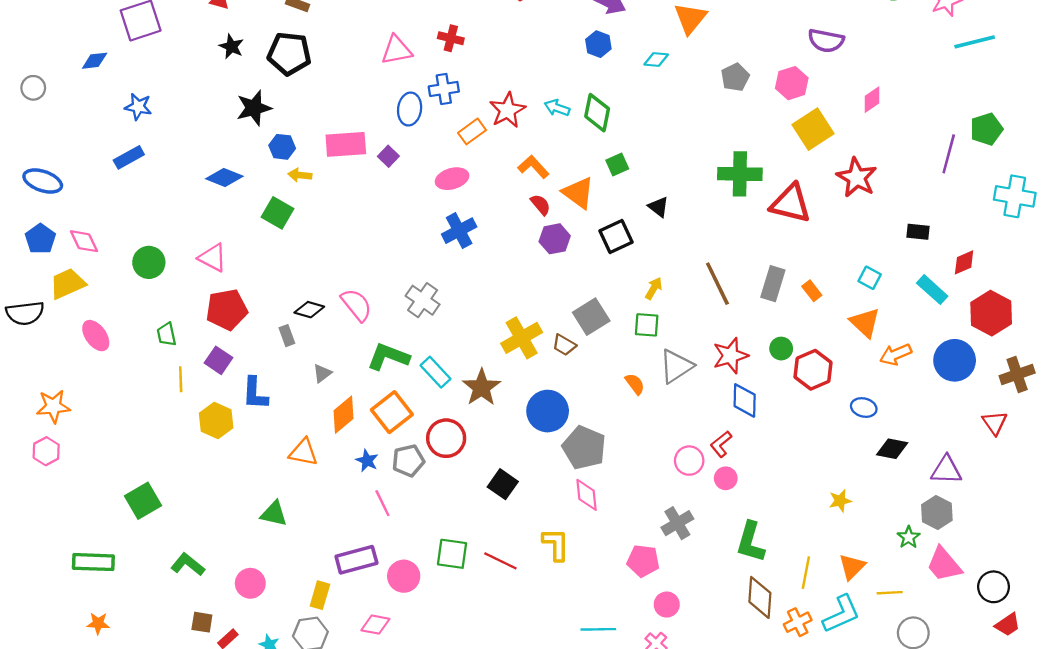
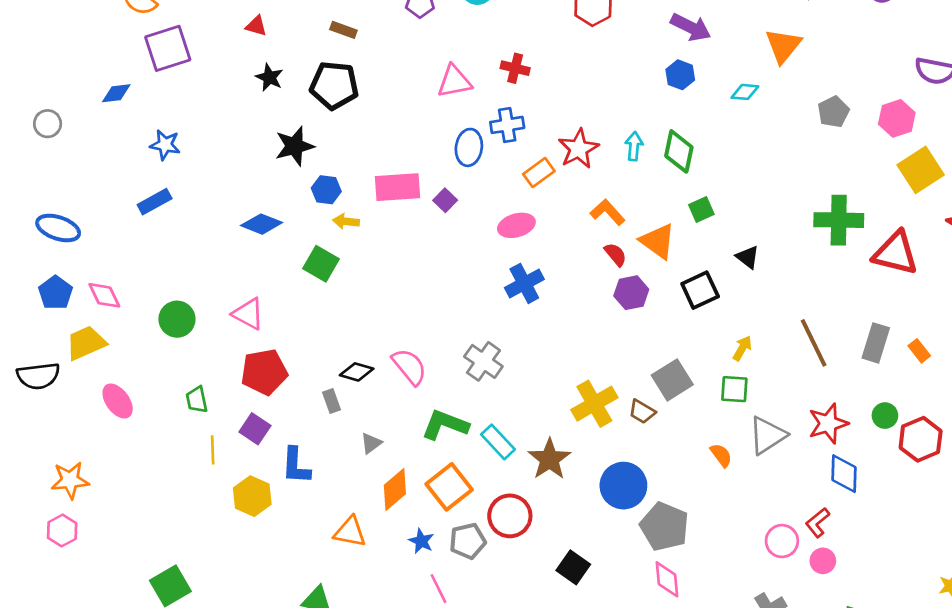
cyan arrow: (557, 108) -> (634, 146), turned 75

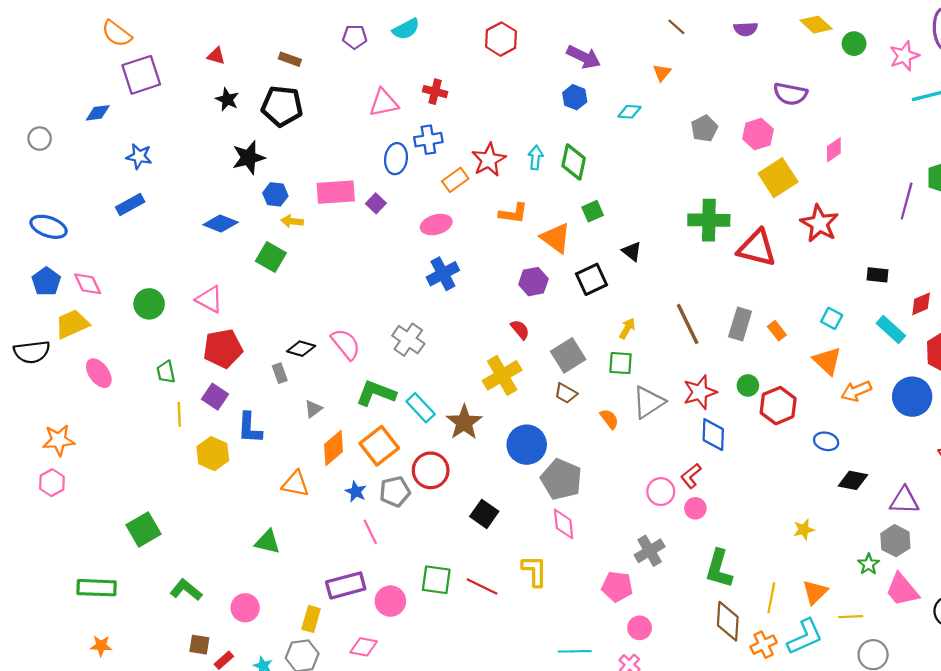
orange triangle: (783, 46) -> (662, 73), size x0.6
orange L-shape: (608, 212) -> (513, 213), turned 140
red semicircle: (615, 254) -> (520, 330), moved
brown trapezoid: (642, 412) -> (566, 393), moved

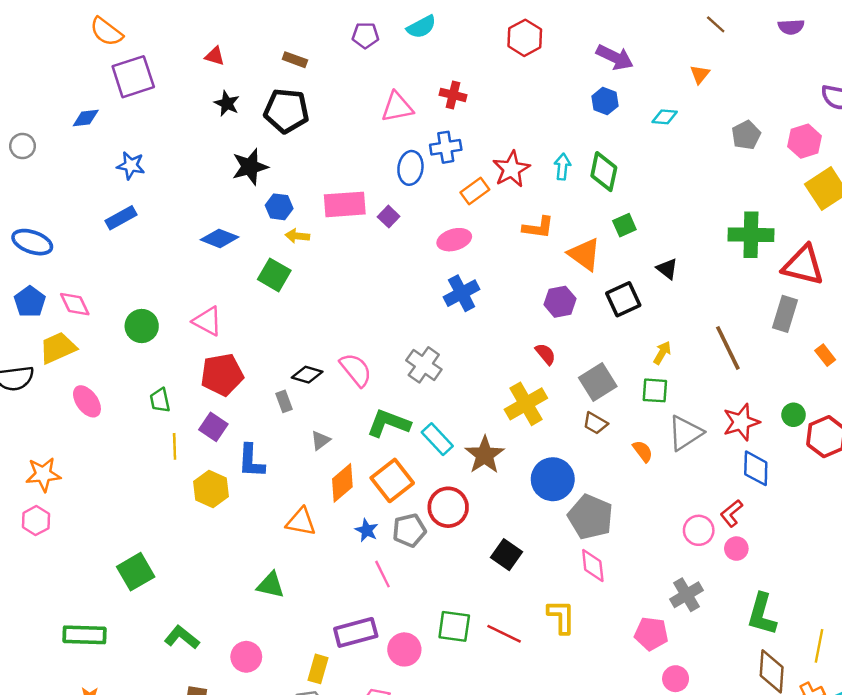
gray rectangle: (740, 324) -> (785, 314), moved

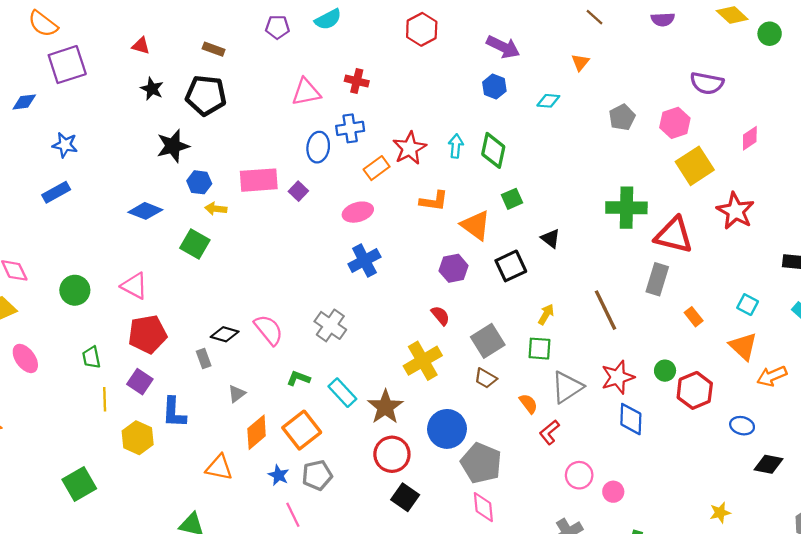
green L-shape: (389, 423) -> (298, 378), size x0.6
red circle: (448, 507) -> (392, 454), moved
red L-shape: (731, 513) -> (549, 432), moved
green square: (136, 572) -> (79, 484), moved

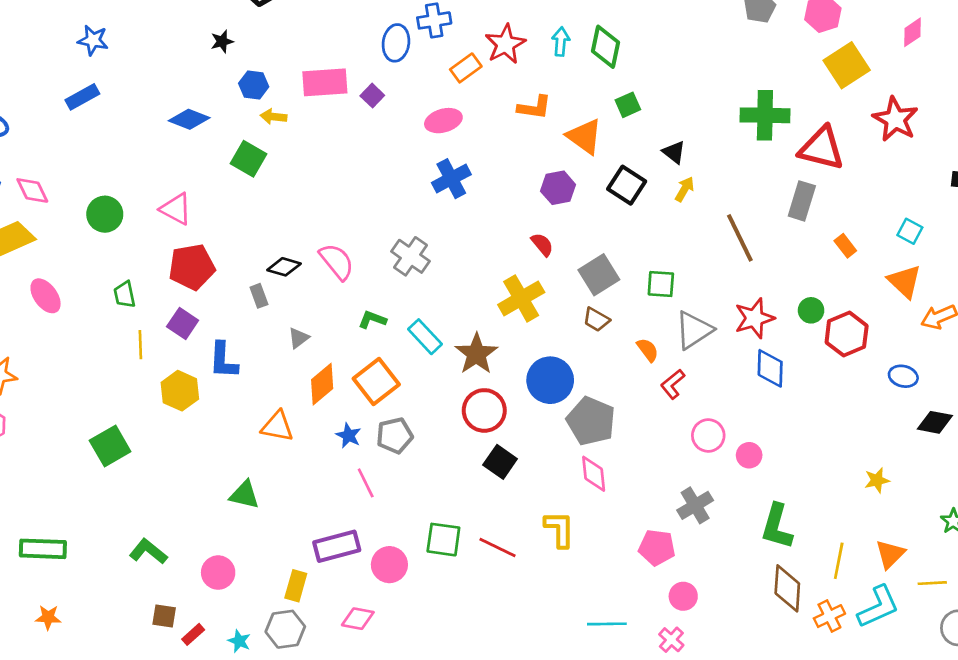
black star: (173, 146) -> (222, 42), size x0.6
black square: (511, 266) -> (627, 185), turned -32
yellow arrow: (546, 314) -> (685, 189), moved

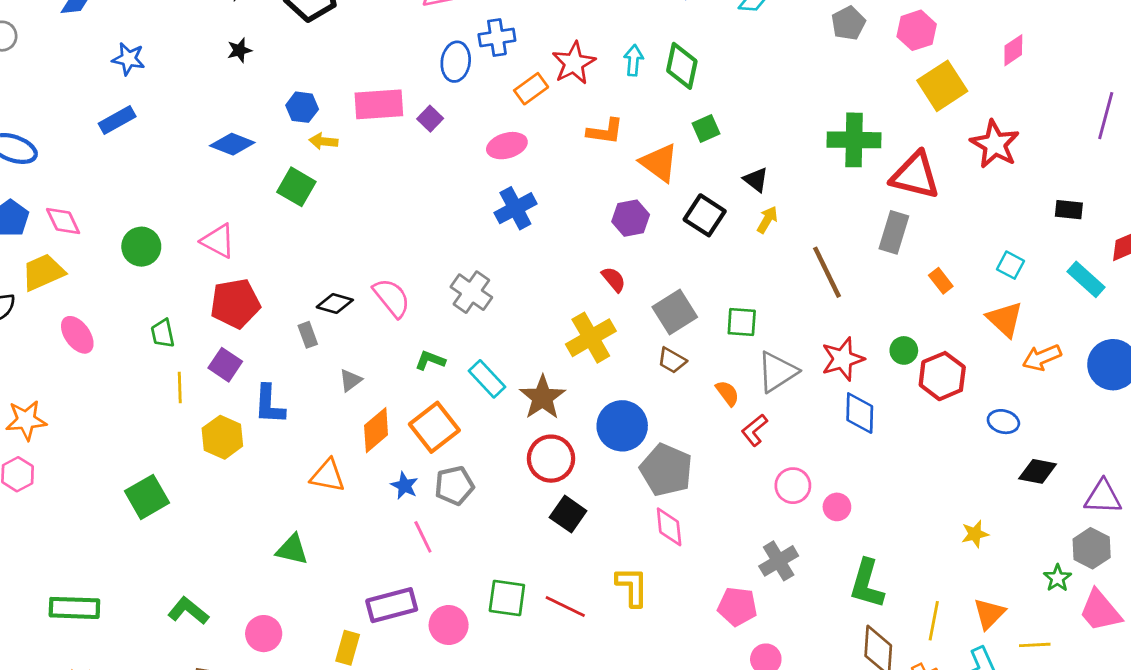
black star: (222, 42) -> (239, 50), moved

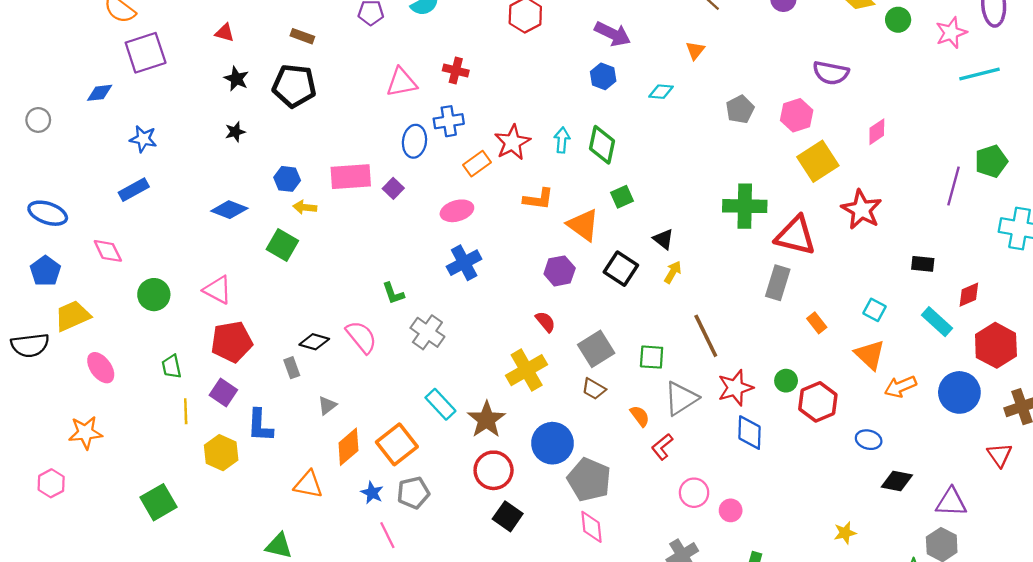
pink diamond: (63, 221) -> (108, 251), moved
brown line: (827, 272) -> (706, 336), moved
green L-shape: (430, 360) -> (393, 293), moved, turned -130
orange star: (26, 420) -> (85, 433), moved

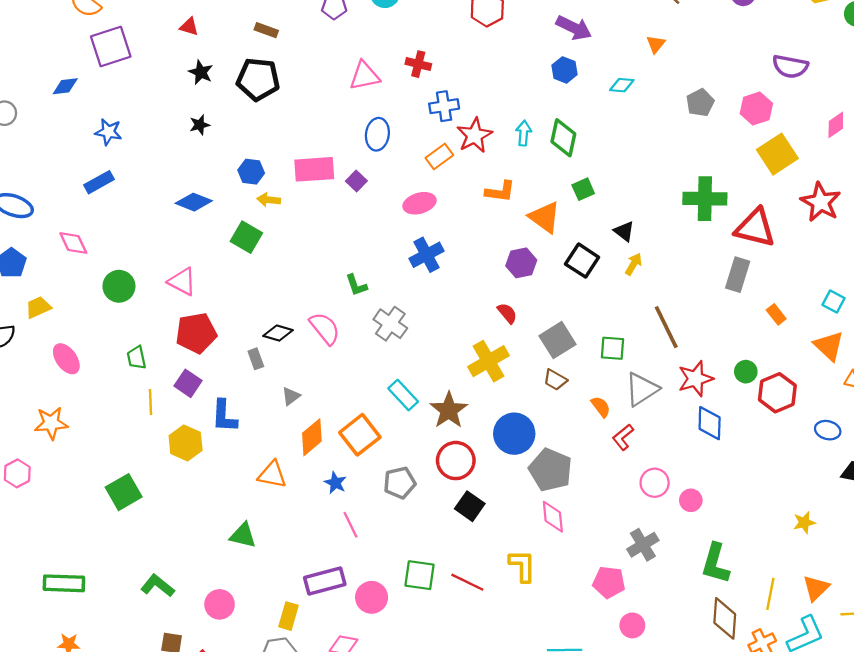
blue cross: (449, 121) -> (444, 106), moved
yellow trapezoid: (72, 316) -> (38, 307), size x0.7
gray pentagon: (413, 493) -> (400, 483), moved

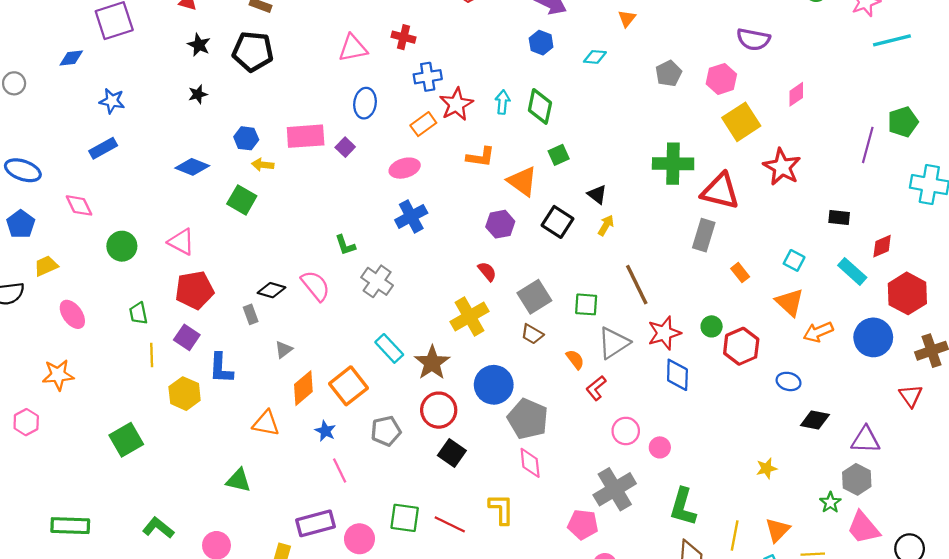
gray cross: (643, 545) -> (615, 489), size x1.4

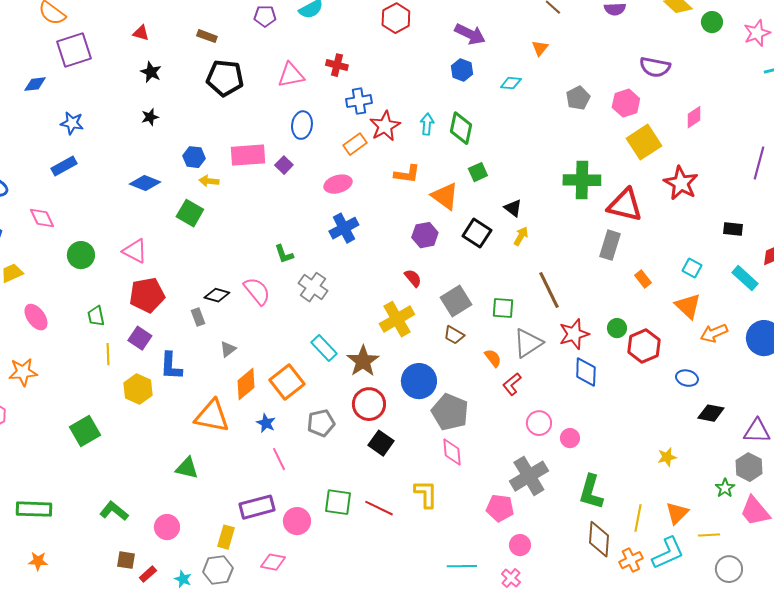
black pentagon: (253, 51) -> (225, 78), moved
orange triangle: (266, 423) -> (212, 416), size x1.4

